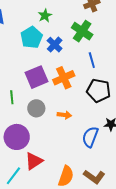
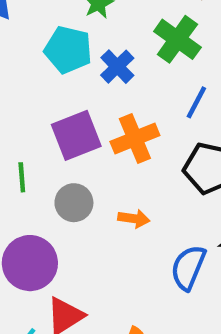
cyan pentagon: (31, 37) -> (68, 50), turned -30
blue line: (92, 60) -> (196, 102), turned 42

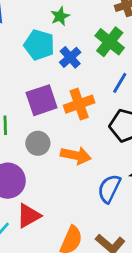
orange arrow: (134, 219) -> (76, 155), size x1.5

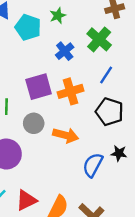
cyan pentagon: (39, 45) -> (28, 27), moved
red triangle: (29, 216) -> (26, 200), moved

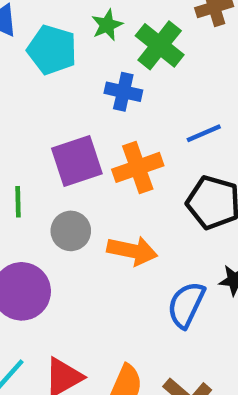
green cross: (99, 39) -> (160, 45), moved
blue cross: (65, 51) -> (123, 92), turned -36
blue line: (106, 75) -> (204, 133), turned 36

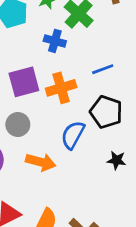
orange arrow: (132, 251) -> (41, 162), moved
blue semicircle: (186, 305) -> (73, 135), moved

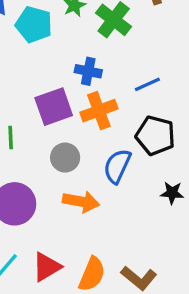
blue cross: (55, 41) -> (88, 71), moved
gray circle: (18, 124) -> (65, 158), moved

